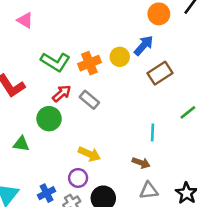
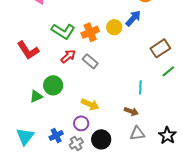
brown rectangle: (160, 73) -> (160, 48), moved
green circle: (49, 119) -> (53, 85), moved
green triangle: (21, 144) -> (36, 96), turned -32

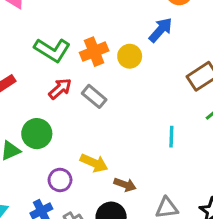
yellow circle: (114, 27) -> (130, 56), moved
brown arrow: (131, 111) -> (125, 185), moved
purple circle: (81, 123) -> (60, 180), moved

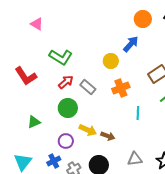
orange cross: (94, 52) -> (121, 88), moved
green circle: (37, 134) -> (68, 108), moved
brown arrow: (125, 185) -> (108, 136), moved

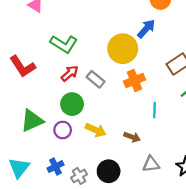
yellow circle: (111, 61) -> (123, 49), size x1.6
green triangle: (34, 122) -> (32, 121), size x1.5
brown arrow: (108, 136) -> (132, 137), moved
purple circle: (66, 141) -> (63, 130), moved

